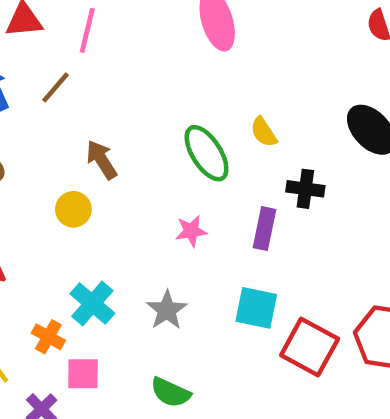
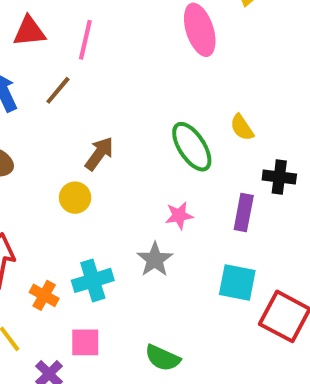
brown arrow: (102, 160) -> (99, 154), turned 69
cyan cross: (92, 304) -> (93, 280), turned 33
gray star: (167, 310) -> (155, 260), moved
orange cross: (48, 337) -> (44, 295), moved

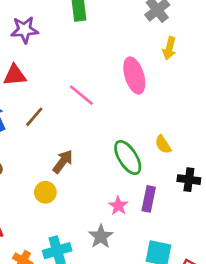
pink line: (85, 40) -> (81, 95), moved, turned -64
purple rectangle: (244, 213) -> (149, 199), moved
pink star: (179, 215) -> (118, 206), turned -30

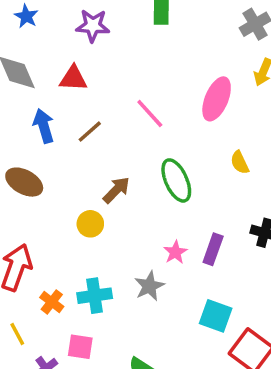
pink ellipse: (134, 76) -> (217, 99), turned 32
yellow semicircle: (163, 144) -> (240, 162), moved
green ellipse: (128, 158) -> (176, 180), moved

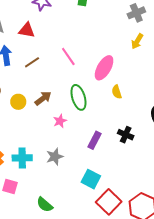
pink ellipse: (217, 99) -> (104, 68), moved
yellow circle: (90, 224) -> (18, 102), moved
pink star: (175, 252) -> (60, 121), moved

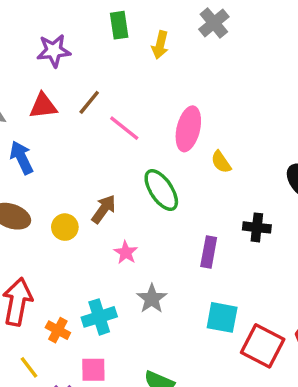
yellow arrow: (137, 41) -> (160, 45), moved
brown line: (32, 62) -> (89, 102), moved
pink star: (60, 121) -> (126, 252), moved

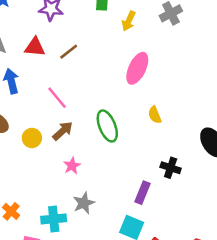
pink line: (124, 128) -> (57, 98), moved
pink ellipse: (188, 129) -> (137, 68), moved
purple rectangle: (209, 252) -> (143, 193), moved
cyan cross: (99, 317) -> (54, 219), moved

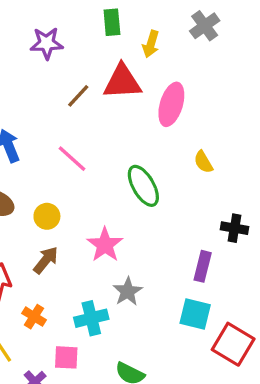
red triangle: (35, 47) -> (122, 82), moved, size x1.4
brown arrow: (63, 131) -> (46, 260), moved
pink star: (72, 166) -> (105, 245), size x1.5

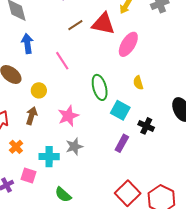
brown arrow: (46, 260) -> (31, 116), turned -36
cyan square: (195, 314) -> (120, 110), moved

